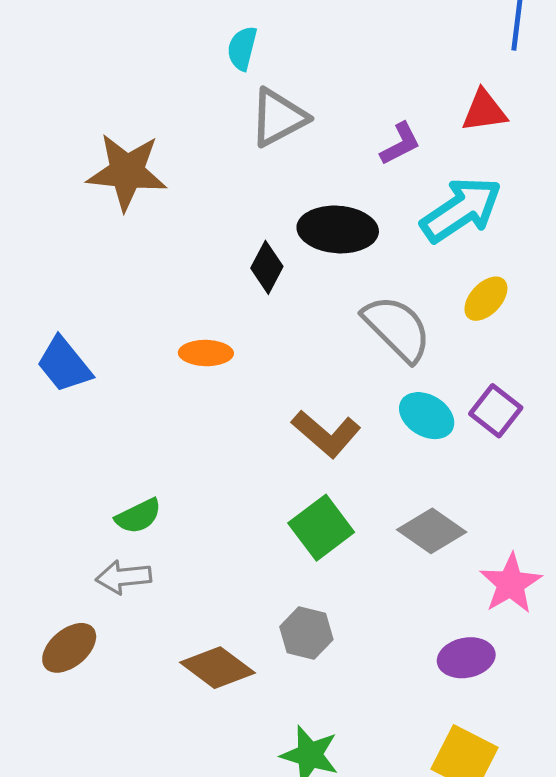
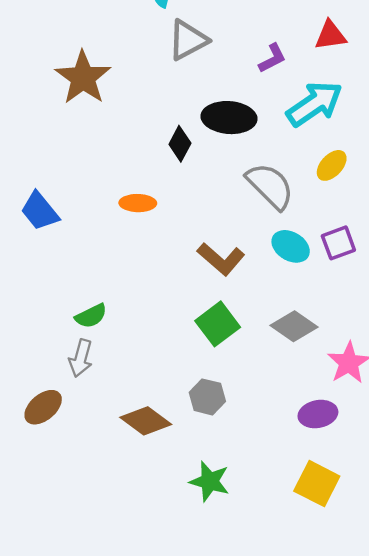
brown star: (127, 172) -> (83, 78), turned 30
purple square: (496, 411) -> (338, 243), turned 32
gray arrow: (124, 577) -> (81, 358), turned -69

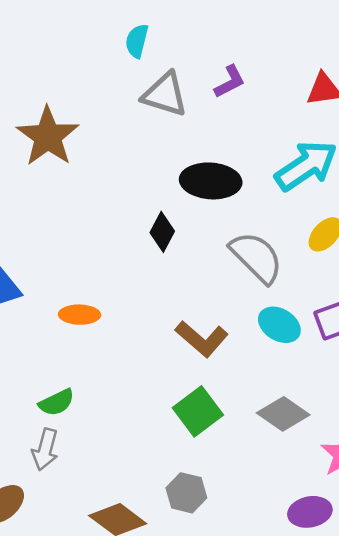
gray triangle: (188, 40) -> (165, 94), turned 45
purple L-shape: (272, 58) -> (230, 82), moved
black diamond: (180, 144) -> (162, 232), moved
orange ellipse: (138, 203) -> (80, 315), moved

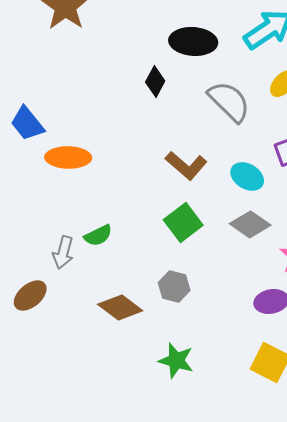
orange ellipse: (80, 315) -> (68, 157), moved, size x1.4
cyan ellipse: (279, 325) -> (247, 176), moved
green semicircle: (57, 402) -> (98, 235), moved

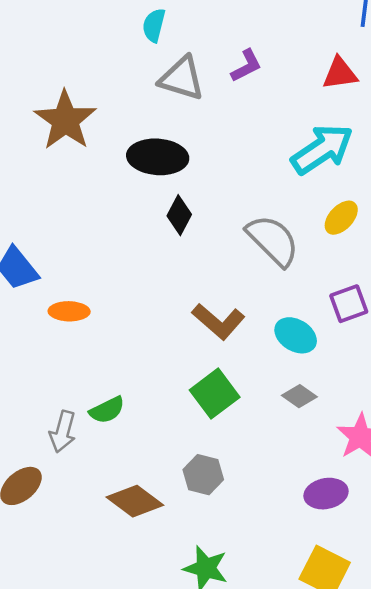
black ellipse: (193, 41) -> (158, 157), moved
orange ellipse: (68, 157) -> (69, 311), size x0.7
gray diamond: (250, 224) -> (299, 396), size x0.7

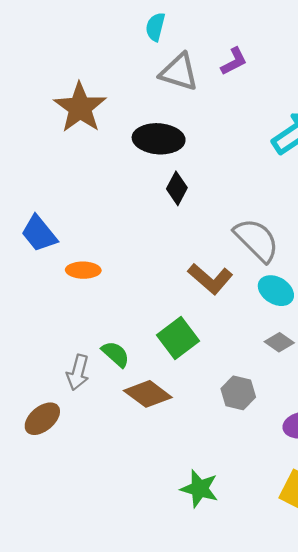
gray semicircle: (273, 240) -> (257, 240), moved
green square: (215, 394) -> (178, 338), moved
green semicircle: (107, 410) -> (116, 354), turned -112
gray hexagon: (203, 475) -> (238, 393), moved
brown diamond: (135, 501) -> (148, 394), moved

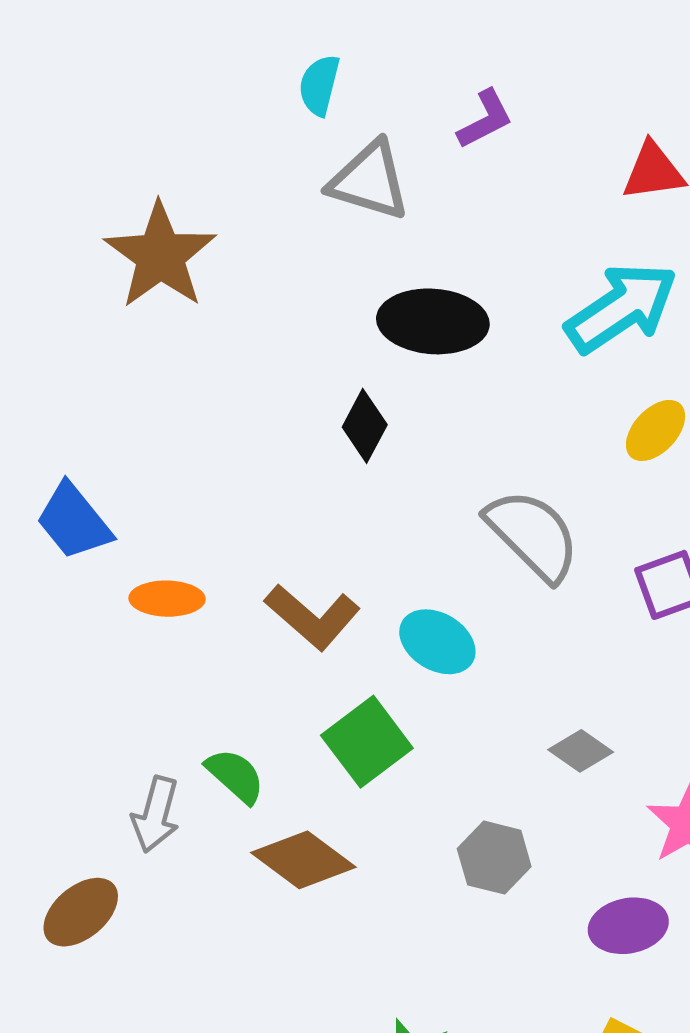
purple L-shape: (234, 61) -> (485, 119), moved
black ellipse: (159, 139) -> (433, 321), moved
brown L-shape: (210, 279) -> (312, 617), moved
cyan ellipse: (276, 291) -> (437, 642), moved

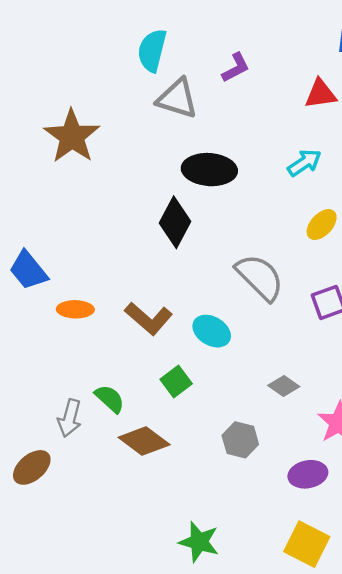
cyan semicircle: (319, 85) -> (152, 50), size x1.4
cyan arrow: (621, 308) -> (304, 163), size x0.6
black diamond: (365, 426) -> (175, 222), size x1.4
green square: (367, 742) -> (176, 381), size x0.7

